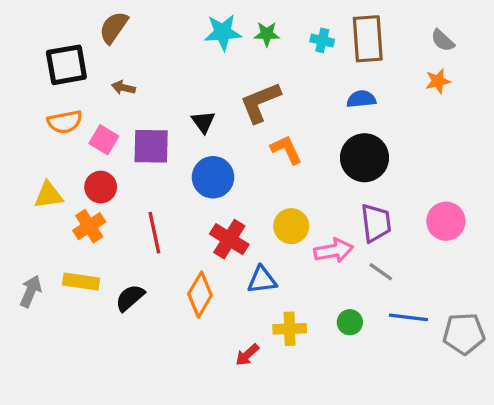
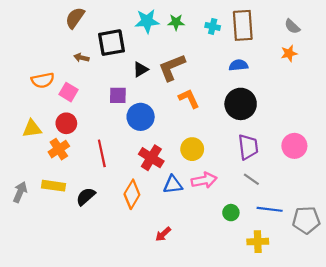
black square: (66, 65) -> (112, 43), moved
black triangle: (203, 122) -> (141, 69), moved, turned 35
purple square: (151, 146) -> (118, 95), moved, size x0.7
pink arrow: (334, 251) -> (204, 180), moved
yellow cross: (290, 329) -> (258, 242), moved

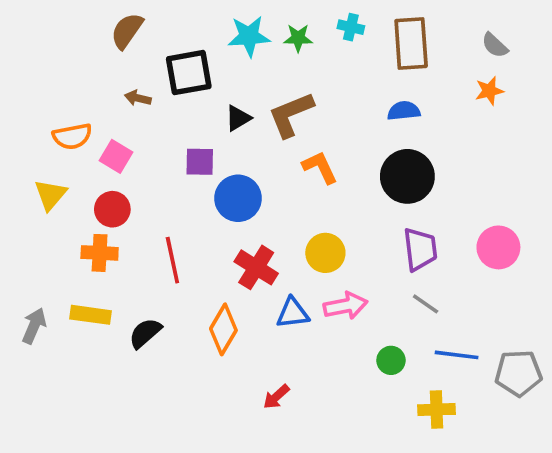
cyan cross: (213, 26) -> (351, 27), moved
yellow triangle: (32, 129) -> (50, 195), moved, turned -42
orange cross: (59, 149) -> (100, 253), turned 36

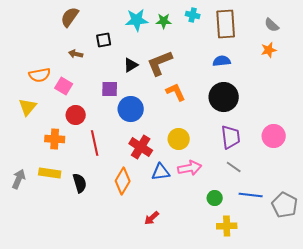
black square: (189, 73) -> (104, 40), size x0.6
red circle: (112, 209) -> (76, 115), moved
black semicircle: (145, 333) -> (80, 183), turned 114
gray pentagon: (518, 373) -> (285, 205), turned 30
yellow cross: (437, 410) -> (227, 226), moved

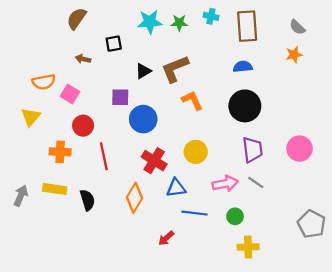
pink arrow: (190, 168) -> (225, 184), moved
blue line: (251, 195) -> (195, 213), moved

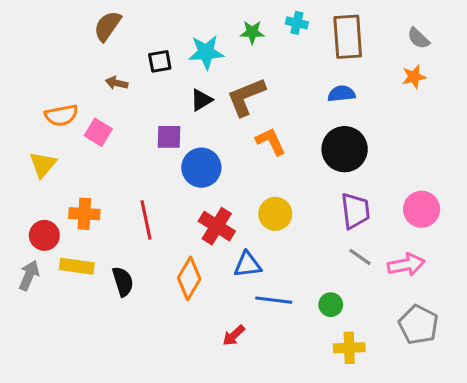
cyan star: (150, 22) -> (206, 52), moved
red circle: (83, 126) -> (44, 235), moved
pink arrow: (225, 184) -> (406, 265), moved
gray pentagon: (312, 224) -> (418, 325), moved

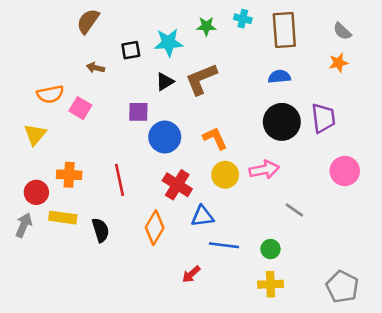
orange L-shape: (271, 141) -> (215, 138), moved
purple trapezoid: (355, 211) -> (323, 118), moved
pink arrow: (406, 265) -> (264, 170), moved
gray pentagon: (418, 325) -> (342, 287), moved
yellow cross: (349, 348) -> (270, 284), moved

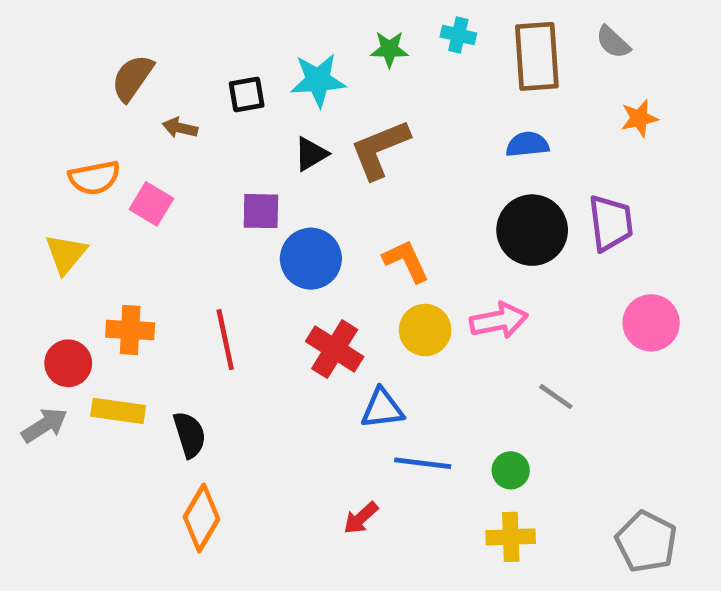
brown semicircle: (88, 21) -> (132, 78), moved
gray semicircle: (342, 31) -> (613, 42), moved
gray arrow: (24, 225) -> (44, 425), turned 35
orange diamond: (155, 228) -> (201, 518), moved

